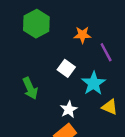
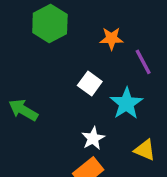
green arrow: (30, 88) -> (23, 110), moved, turned 145
yellow triangle: (110, 107) -> (145, 150), moved

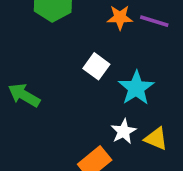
purple line: (143, 62) -> (154, 21), moved, turned -45
white star: (93, 138) -> (124, 131), moved

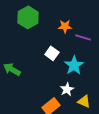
purple line: (154, 21) -> (83, 37), moved
yellow triangle: (156, 139) -> (84, 101), moved

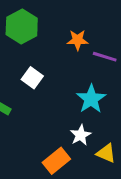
white square: (52, 53) -> (32, 78), moved

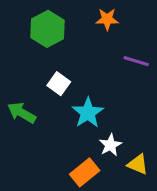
orange star: (78, 40) -> (107, 19), moved
cyan star: (91, 99) -> (88, 113), moved

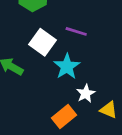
purple line: (136, 61) -> (76, 31), moved
white square: (59, 84) -> (42, 42), size x1.4

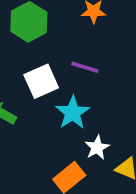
white square: (42, 42) -> (41, 81), turned 30

